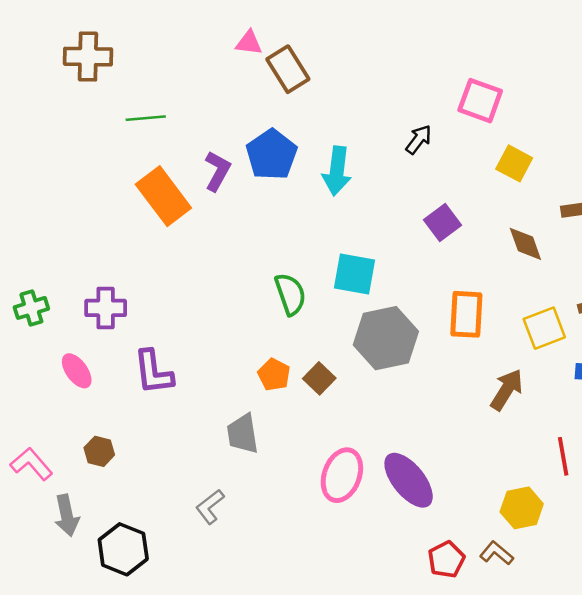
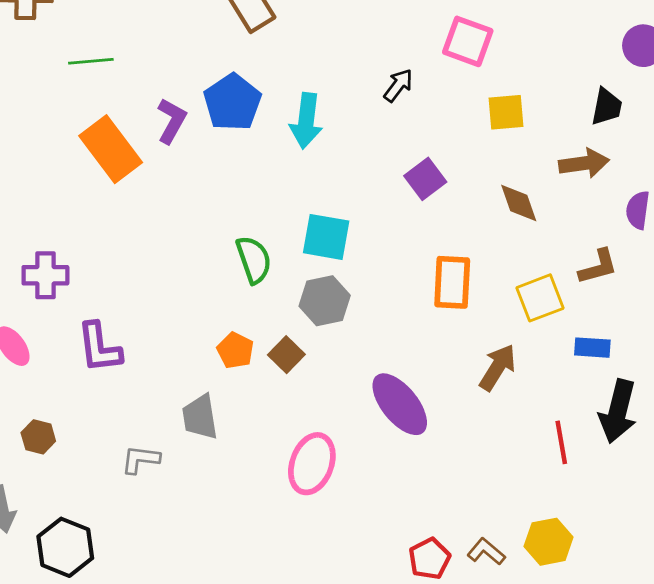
yellow square: (514, 163) -> (506, 112), turned -33
gray hexagon: (386, 338) -> (325, 301), moved, size x0.7
purple ellipse: (409, 480) -> (400, 404), moved
gray L-shape: (210, 507) -> (140, 459), moved, turned 45
yellow hexagon: (522, 508) -> (549, 542), moved

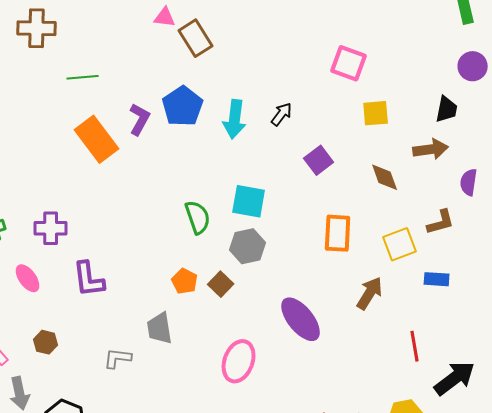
black arrow: (398, 85) -> (282, 114), moved
black arrow: (618, 411) -> (455, 378), moved, turned -141

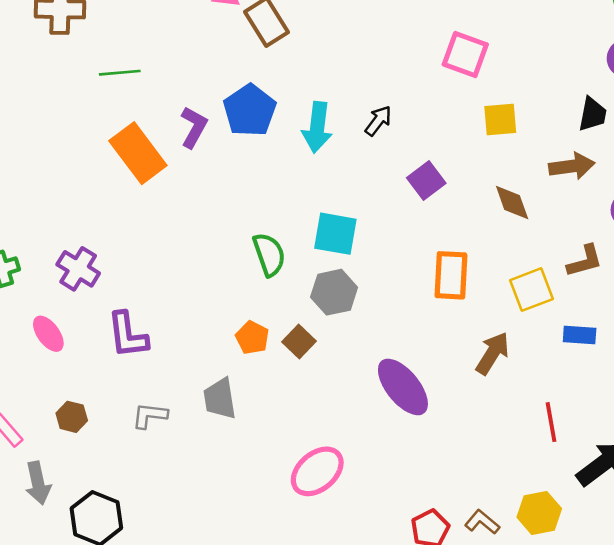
purple cross: (51, 228) -> (78, 269), turned 32
gray L-shape: (118, 358) -> (150, 416), moved
pink ellipse: (239, 361) -> (317, 471), moved, turned 30

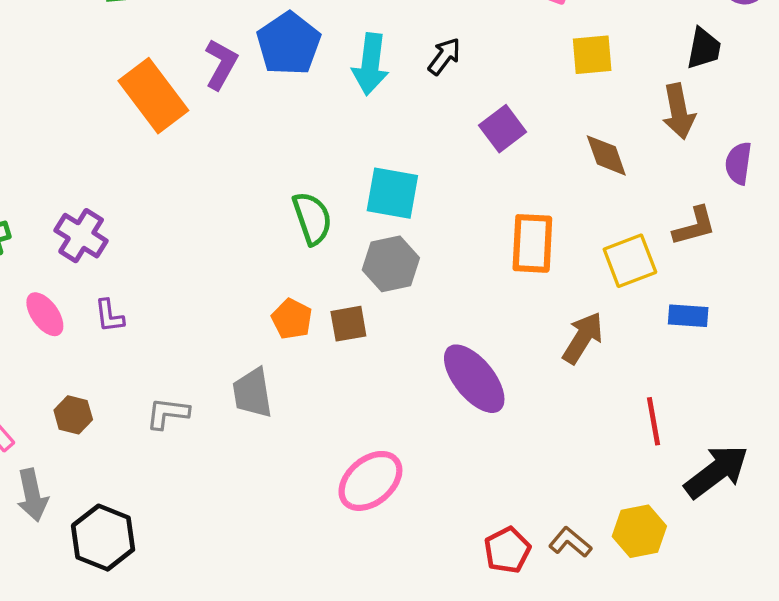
brown arrow: (572, 166) -> (679, 111), turned 87
purple L-shape: (128, 335) -> (109, 316), moved, size x0.6
brown square: (299, 342) -> (348, 324), turned 36

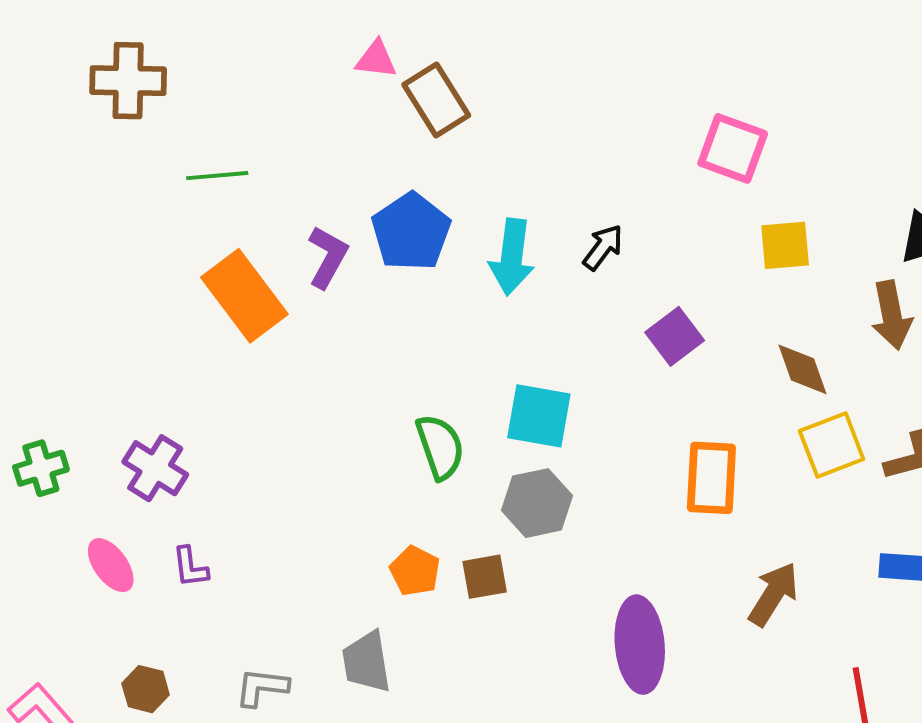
yellow square: (630, 261) -> (832, 445), moved
purple ellipse: (474, 379) -> (640, 645), turned 34

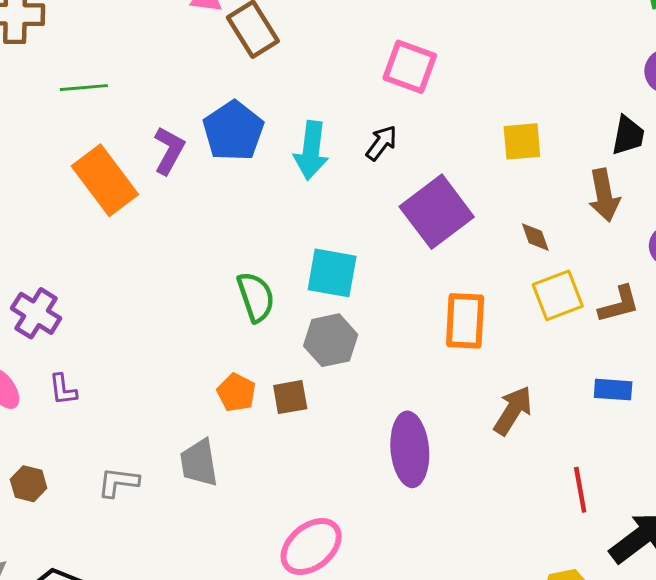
pink square: (733, 148) -> (410, 67), moved
purple square: (675, 336) -> (437, 212), size x1.6
brown diamond: (802, 369) -> (535, 237), size x0.7

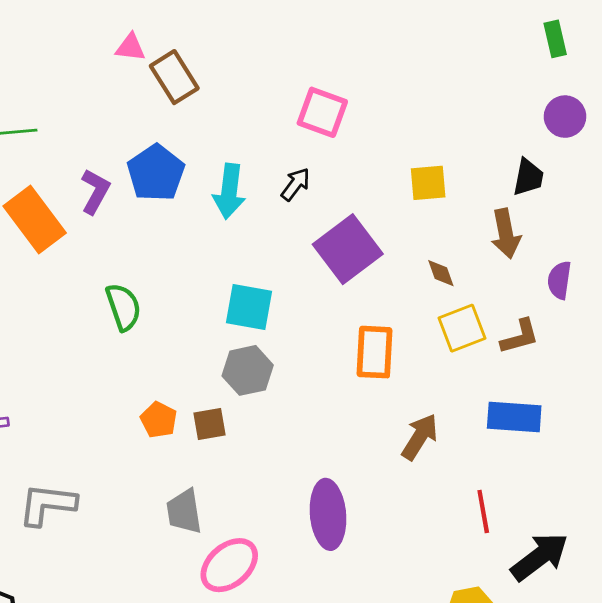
green semicircle: (256, 297) -> (123, 307), moved
blue rectangle: (613, 390) -> (514, 417), size x1.5
purple ellipse: (410, 449) -> (328, 514), moved
gray trapezoid: (199, 463) -> (184, 512), moved
gray L-shape: (118, 482) -> (47, 504), size x1.5

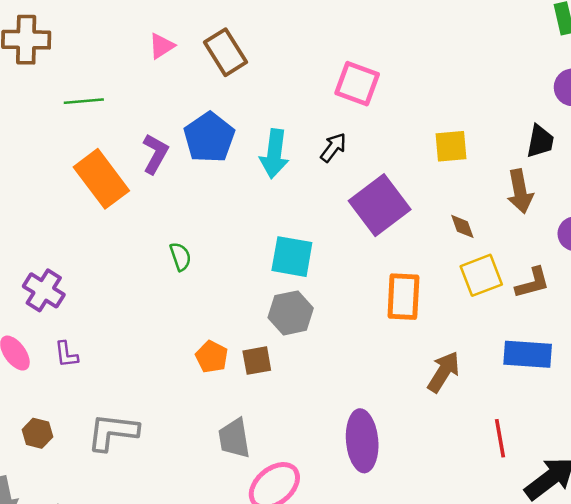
pink triangle: (131, 47) -> (162, 46), moved, turned -40
green semicircle: (123, 307) -> (180, 257), size x0.7

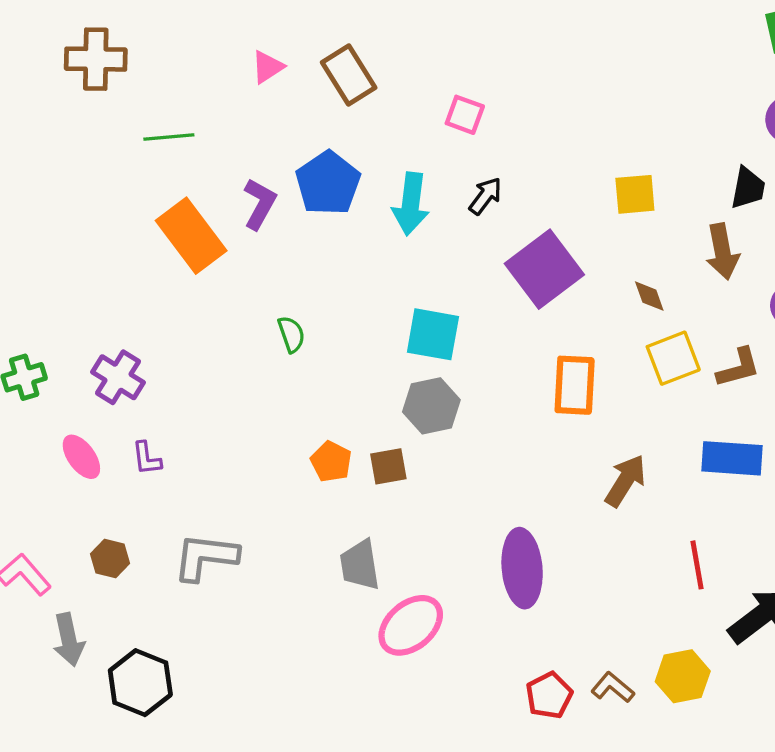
pink square: (357, 84) -> (465, 115), moved, size x0.7

